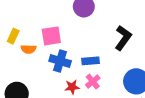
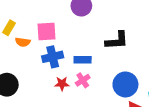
black L-shape: (123, 38) -> (117, 40), turned 45
blue cross: (60, 61) -> (53, 57), turned -36

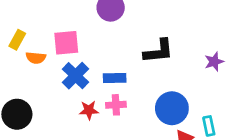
blue cross: (53, 57) -> (75, 76), turned -30
pink cross: (83, 80) -> (116, 105), turned 32

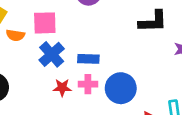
black L-shape: (159, 51) -> (153, 22), moved
blue circle: (172, 108) -> (121, 88), moved

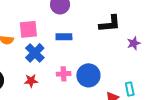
blue rectangle: (88, 59) -> (64, 37), moved
red star: (62, 88) -> (31, 81), moved

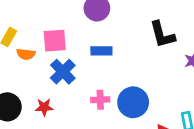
black L-shape: (110, 24) -> (162, 35), turned 80
red star: (31, 81) -> (44, 107), moved

